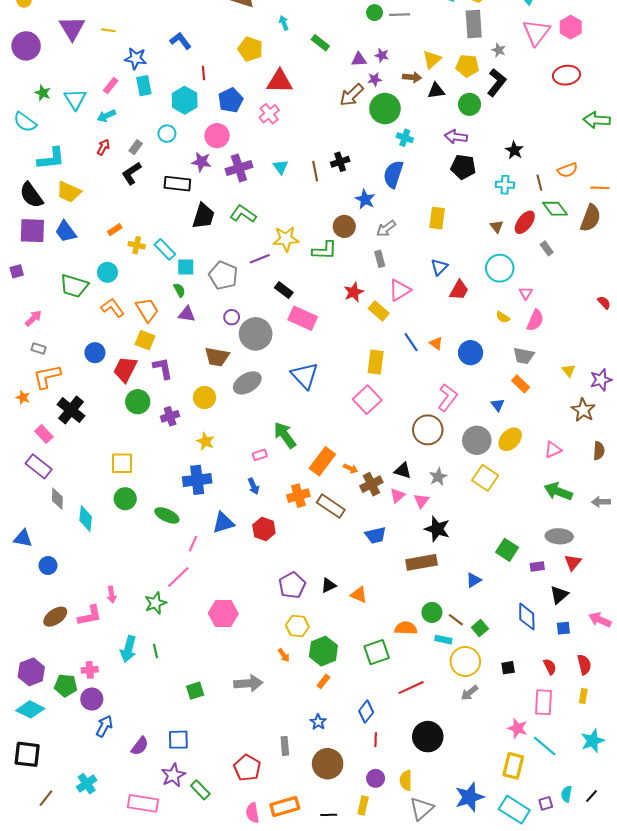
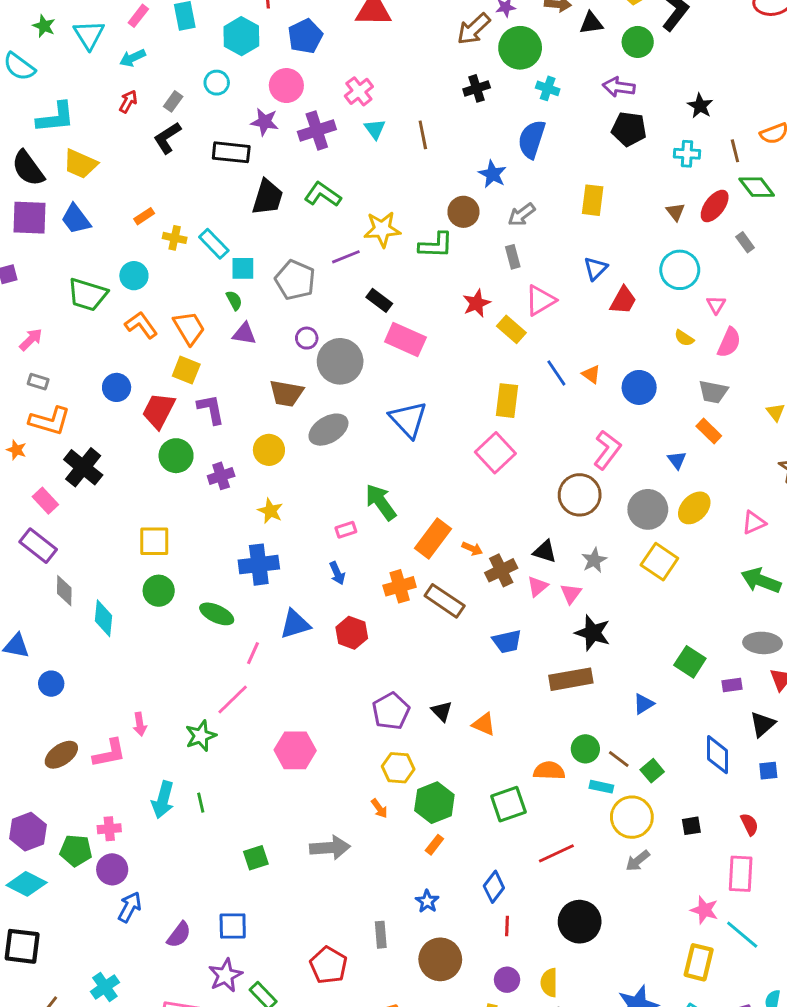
pink cross: (269, 114) -> (359, 91), moved
black cross: (340, 162) -> (477, 88), moved
orange L-shape: (47, 377) -> (50, 421), turned -152
black triangle: (329, 585) -> (442, 711), turned -49

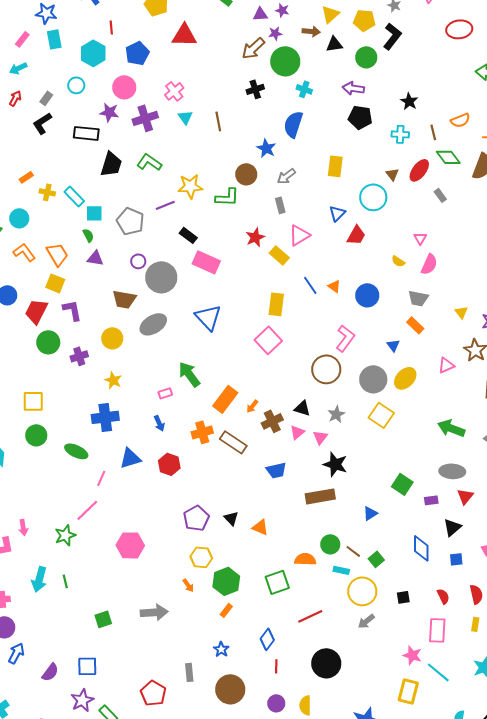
cyan circle: (680, 270) -> (373, 197), moved
pink triangle: (754, 522) -> (446, 365), moved
orange arrow: (472, 549) -> (252, 406), turned 104

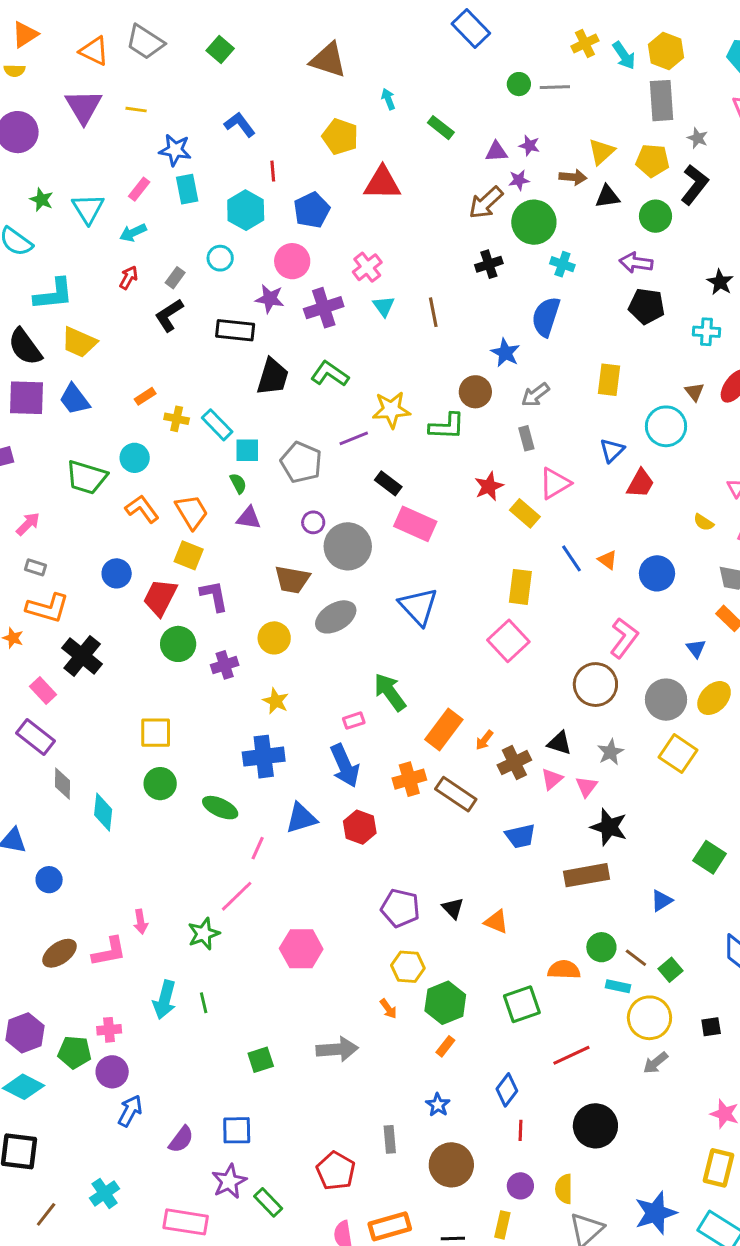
blue arrow: (159, 423) -> (345, 766), size x1.8
purple pentagon: (196, 518) -> (400, 908), turned -30

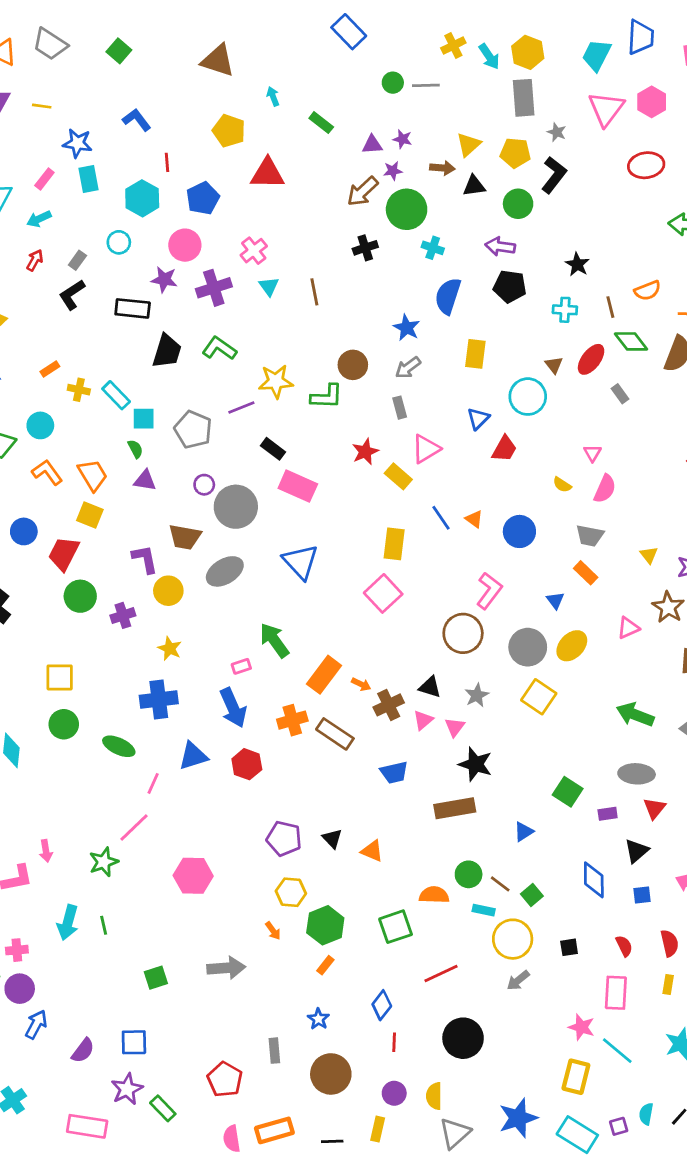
blue semicircle: (546, 317) -> (448, 296), moved
blue star: (505, 353) -> (407, 328), moved
purple L-shape: (214, 596) -> (145, 559), moved
orange arrow: (484, 740) -> (361, 684), turned -102

